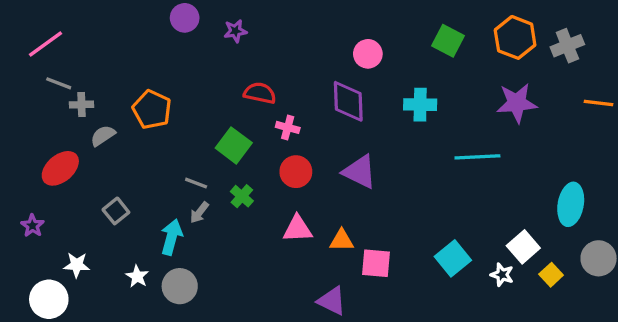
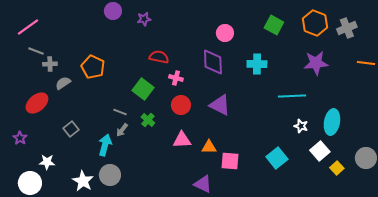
cyan ellipse: (571, 204) -> (332, 122), moved
white star: (502, 275) -> (301, 126), moved
white star: (137, 276) -> (83, 181), moved, size x1.5

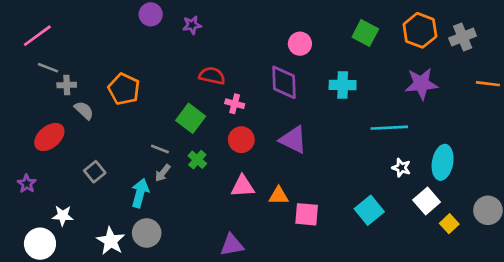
gray semicircle: (63, 83) -> (84, 110), turned 77
purple triangle: (203, 184) -> (232, 245), moved, turned -36

